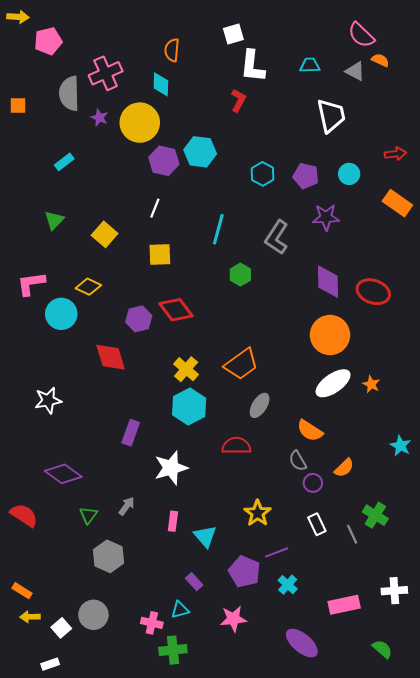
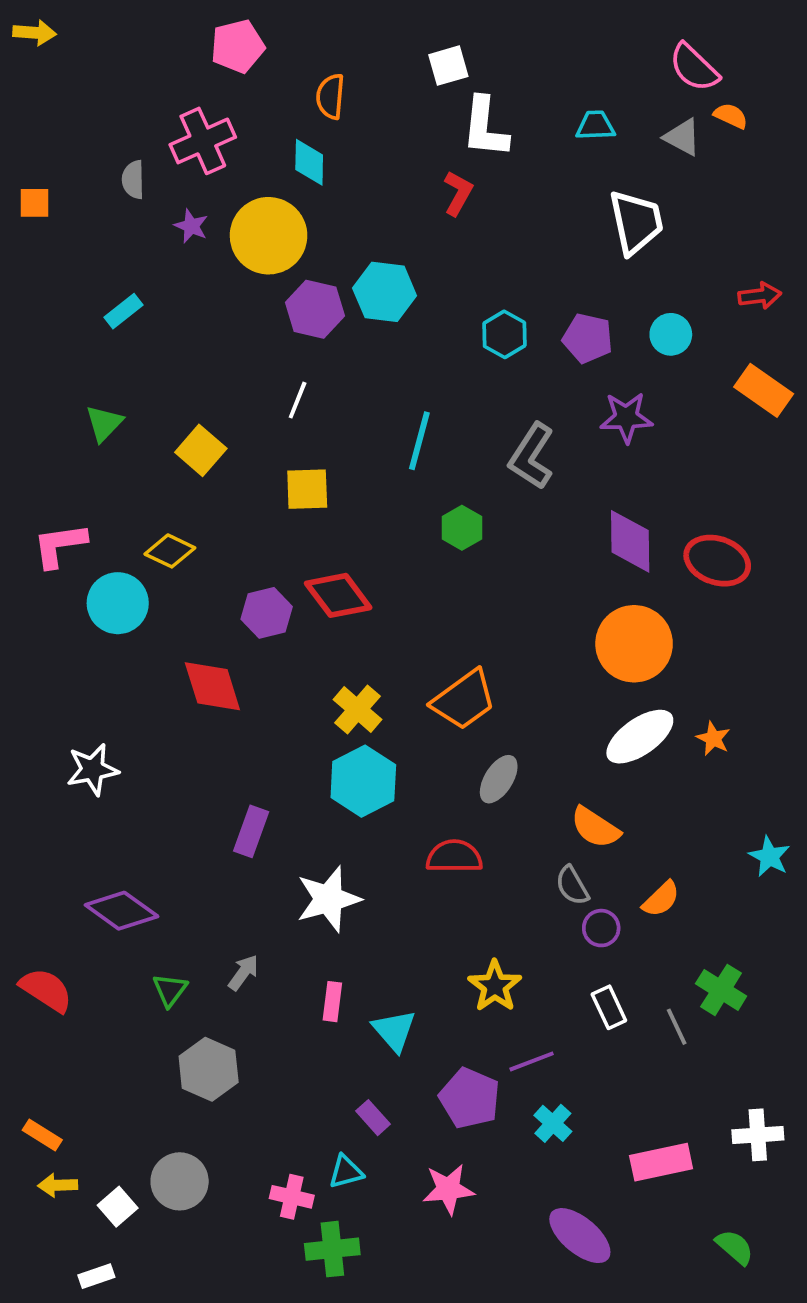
pink pentagon: (48, 41) -> (238, 46), moved
gray semicircle: (69, 93) -> (133, 180), size x0.6

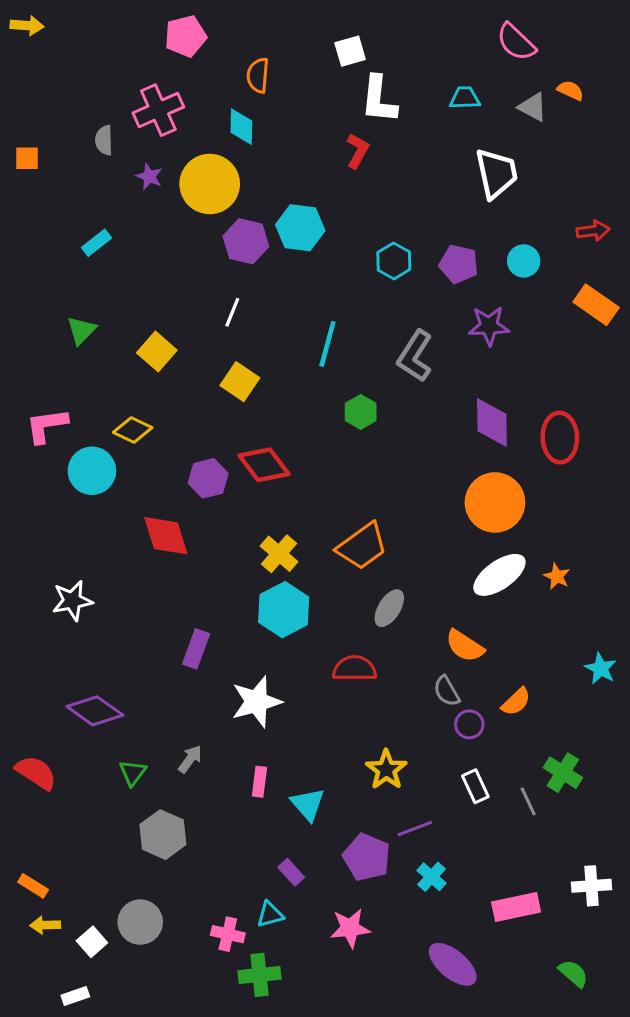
pink semicircle: (694, 67) -> (516, 42), moved
yellow square: (307, 489) -> (240, 382), turned 36
red ellipse: (717, 561) -> (560, 438), turned 69

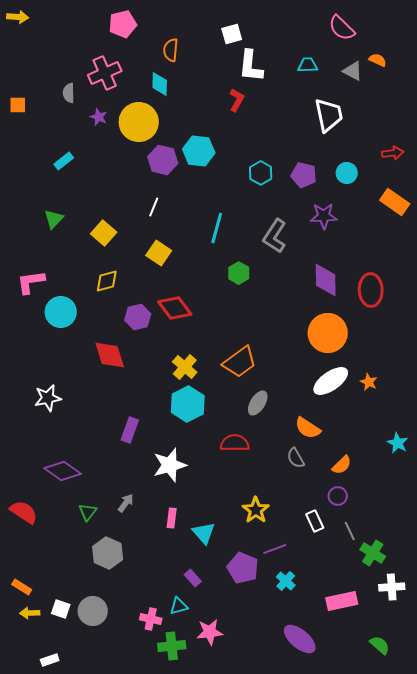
yellow diamond: (133, 430) -> (107, 281), moved, turned -40
purple circle: (469, 724) -> (338, 496), moved
green cross: (563, 773) -> (373, 553), moved
pink star: (350, 928) -> (210, 632), moved
white square: (92, 942) -> (61, 609), moved, turned -30

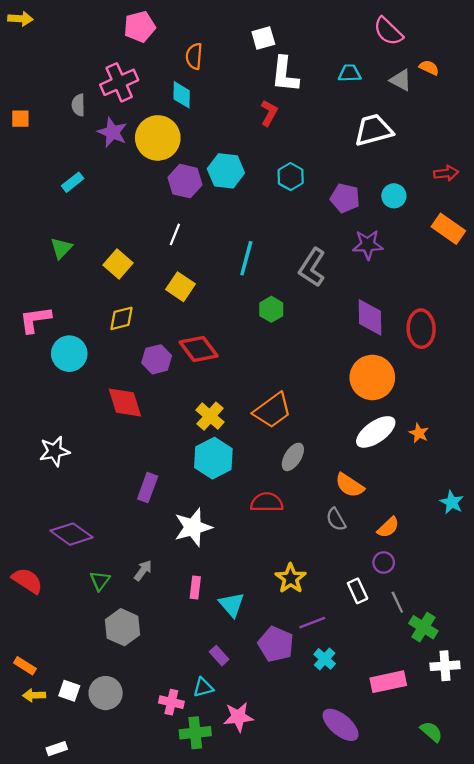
white trapezoid: (329, 115) -> (373, 130), turned -93
purple star: (99, 117) -> (112, 132), size x1.5
cyan hexagon: (261, 173) -> (291, 177), moved

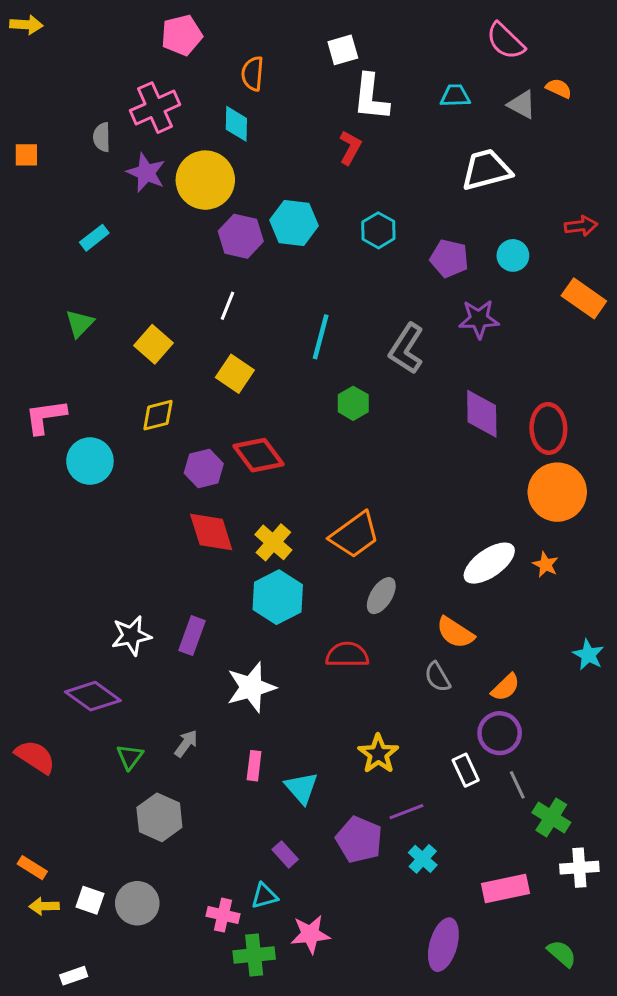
orange circle: (372, 377) -> (557, 492), moved
red diamond: (125, 402) -> (211, 532), moved
white star: (54, 451) -> (131, 636), moved
purple circle: (384, 562) -> (500, 733), size x1.5
purple ellipse: (341, 725) -> (443, 945), turned 66

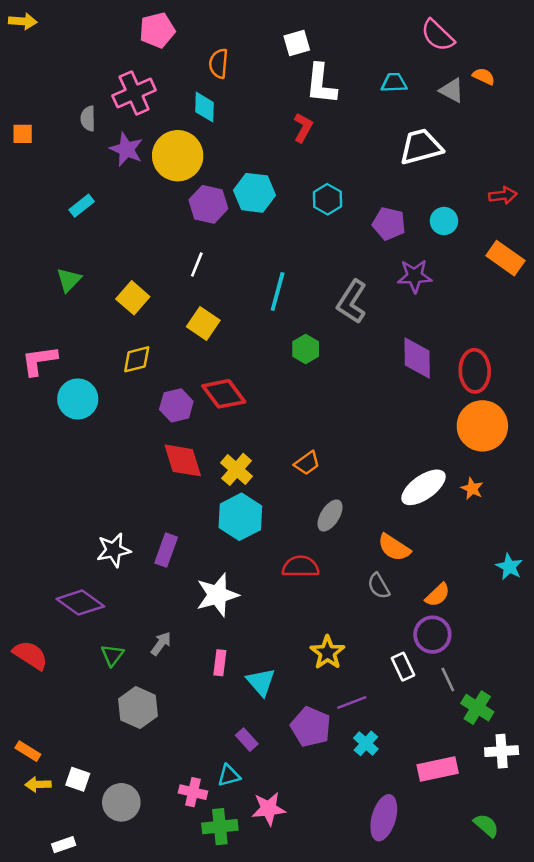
orange trapezoid: (355, 535) -> (307, 463), size x0.6
gray circle: (137, 903) -> (121, 802), moved

